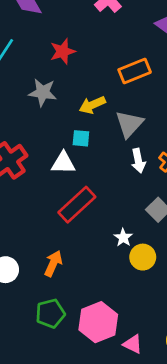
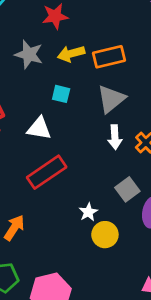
orange rectangle: (135, 71) -> (109, 57), moved
yellow arrow: (92, 105) -> (71, 54), moved
cyan square: (81, 138) -> (61, 94), moved

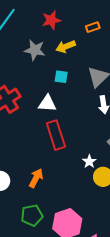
orange rectangle: (109, 57) -> (93, 27), moved, size x0.6
red rectangle: (47, 172) -> (56, 135), turned -68

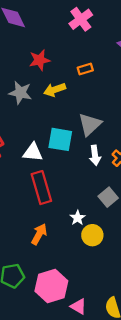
cyan square: (61, 77) -> (60, 139), moved, size x1.6
orange arrow: (36, 178) -> (39, 234), moved

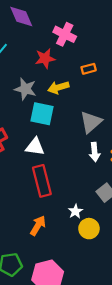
pink cross: (81, 19) -> (65, 34), moved, turned -30
cyan square: (60, 139) -> (42, 114), moved

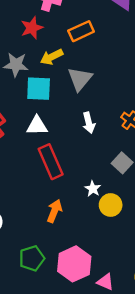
orange rectangle: (89, 69) -> (81, 31), size x1.5
gray triangle: (91, 122) -> (80, 79), moved
white arrow: (95, 152) -> (89, 123), moved

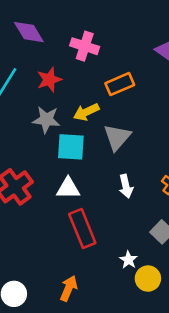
red star: (32, 28) -> (49, 80), moved
orange arrow: (54, 211) -> (69, 288), moved

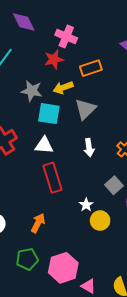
red star: (49, 80) -> (54, 59), moved

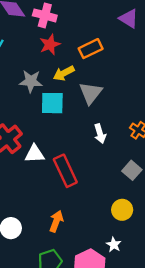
pink cross: (66, 37) -> (45, 15), moved
white triangle: (44, 145) -> (35, 154), moved
white star: (86, 205) -> (114, 245), moved

